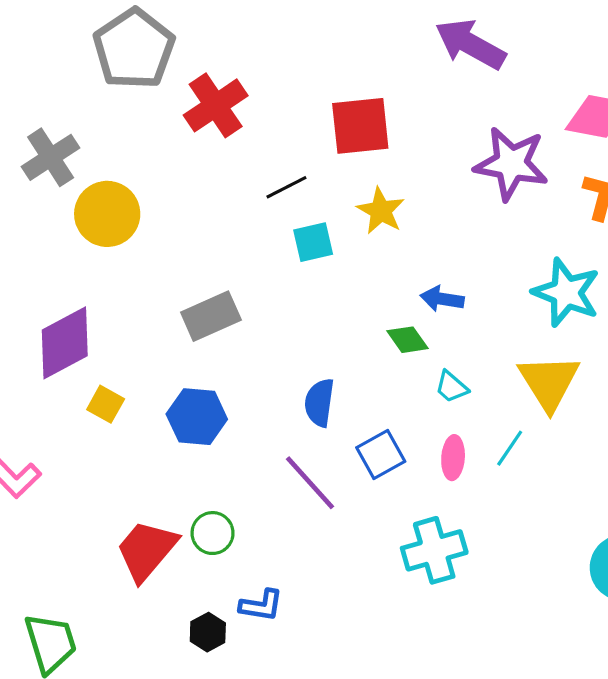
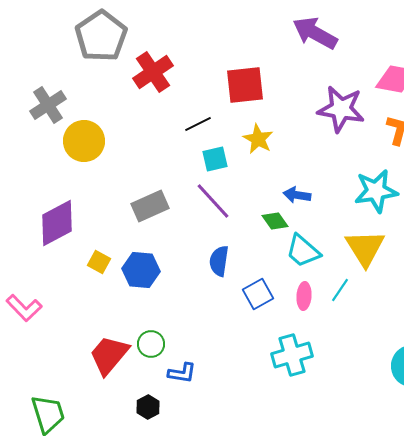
cyan star: (566, 293) -> (376, 191), turned -30
cyan trapezoid: (451, 387) -> (303, 251), size x1.6
yellow square: (106, 404) -> (99, 262), moved
purple line: (310, 483) -> (213, 201), moved
blue L-shape: (261, 605) -> (182, 373), moved

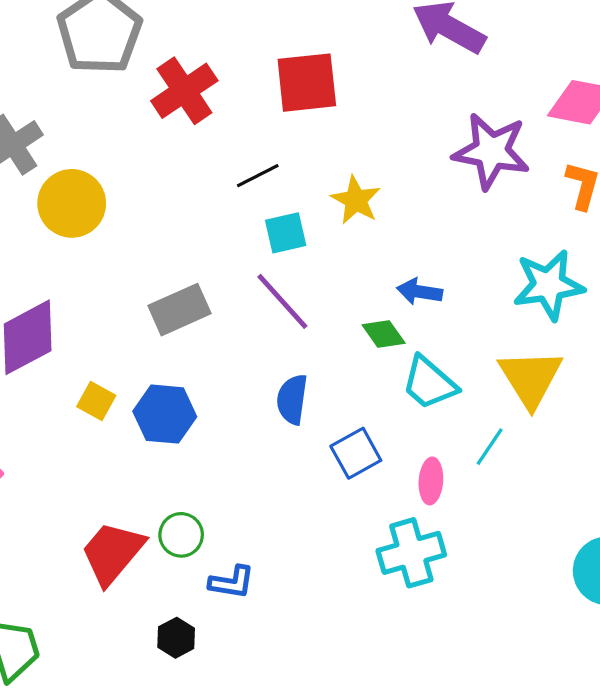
red square: (245, 85) -> (307, 83), moved
pink ellipse: (304, 296) -> (431, 481), moved

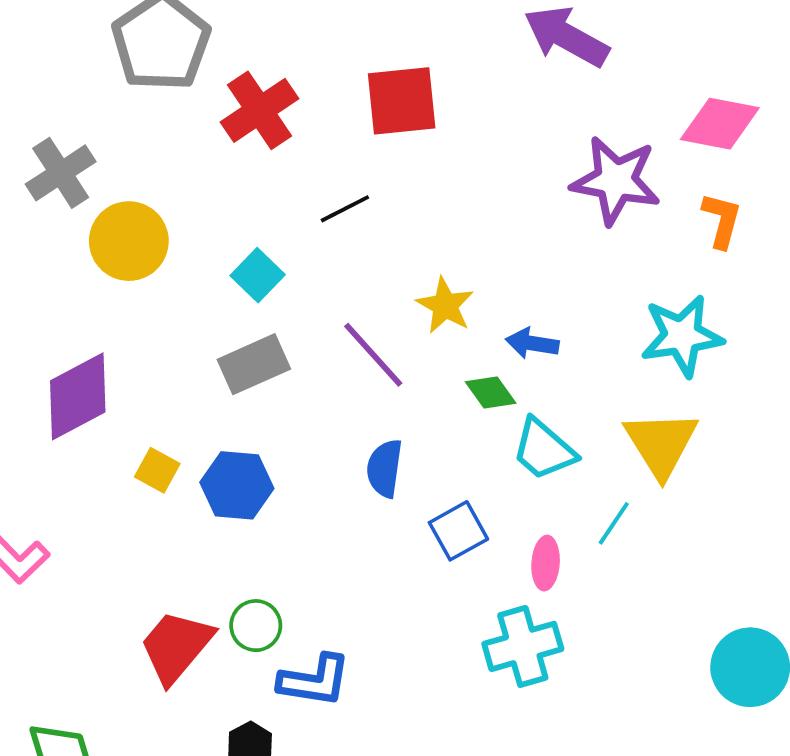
yellow star: (356, 200) -> (445, 305), moved
cyan square: (286, 233) -> (258, 275), moved, turned -33
blue L-shape: (232, 582) -> (314, 681), size x1.4

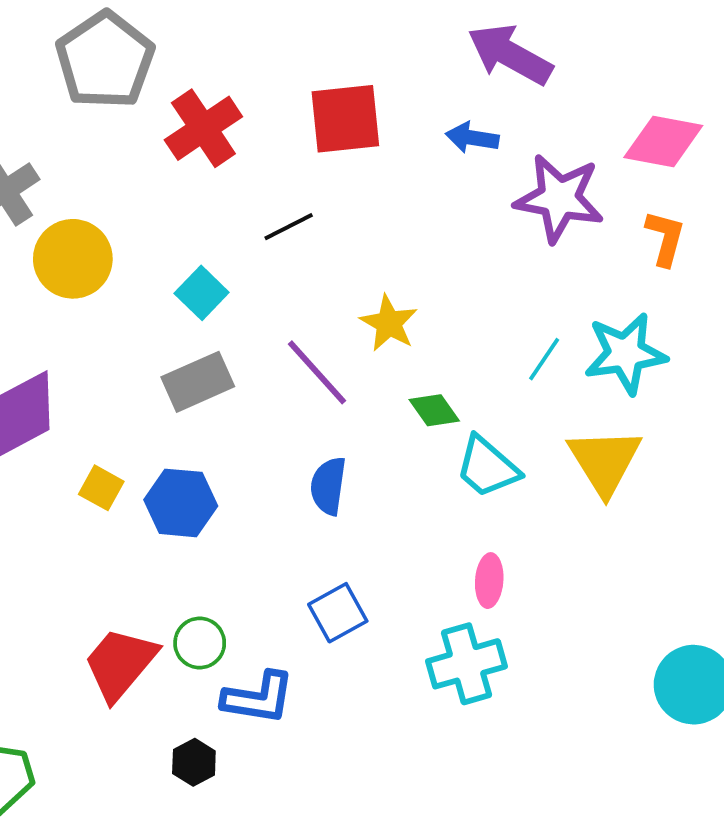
blue arrow: (532, 343) -> (472, 138), moved
cyan line: (614, 523) -> (544, 359), moved
blue square: (458, 531) -> (338, 613), moved

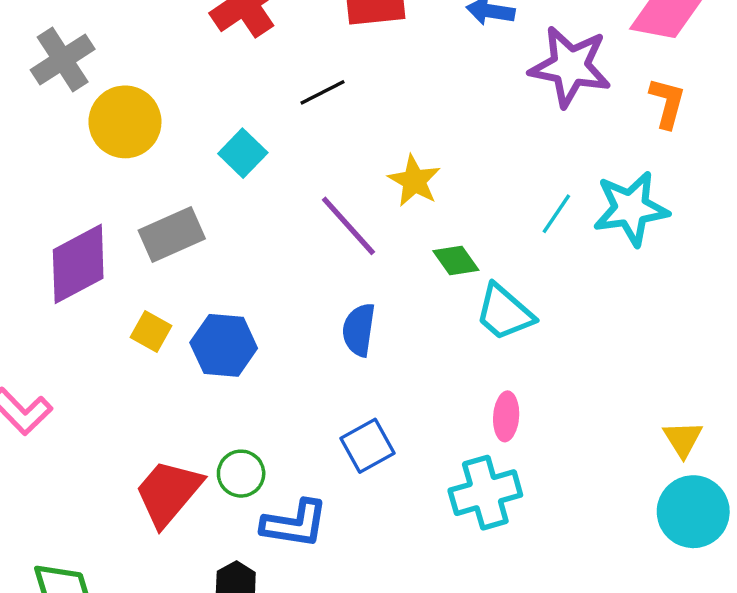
gray rectangle: (198, 382) -> (172, 234), moved
yellow triangle: (605, 461) -> (683, 439), moved, size x0.6

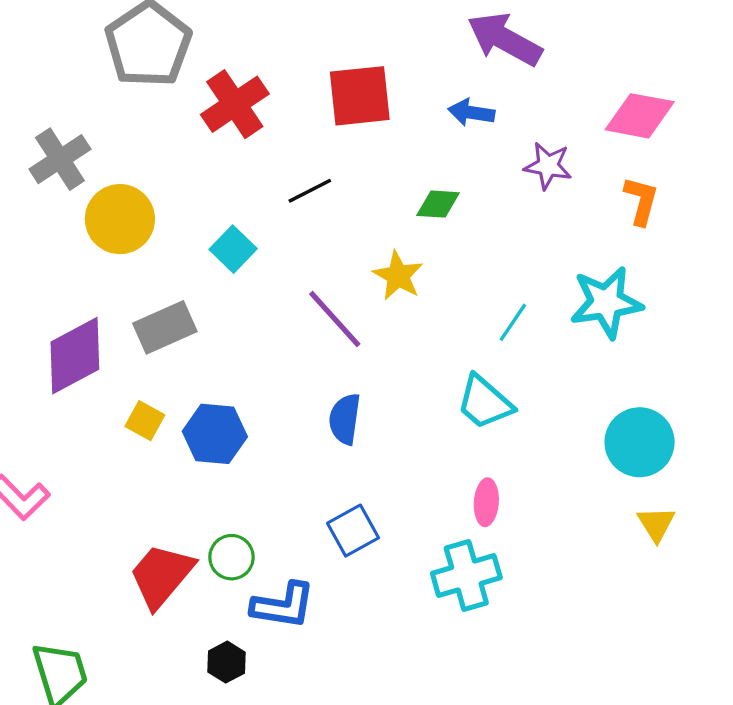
purple star: (570, 66) -> (548, 166), size x0.6
cyan line: (556, 214) -> (513, 322), moved
green diamond: (456, 260) -> (438, 204), moved, turned -51
cyan circle: (693, 512) -> (640, 442), moved

